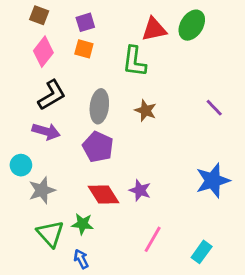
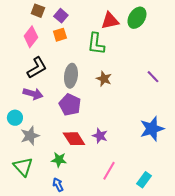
brown square: (39, 15) -> (38, 11), moved
purple square: (85, 22) -> (61, 16), turned -32
orange square: (84, 49) -> (60, 35), turned -32
green triangle: (50, 234) -> (23, 167), moved

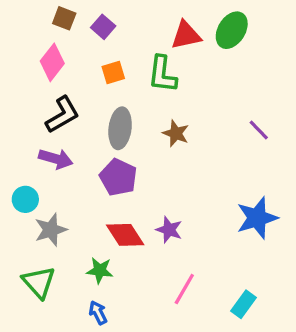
orange square: (60, 35) -> (113, 72), moved

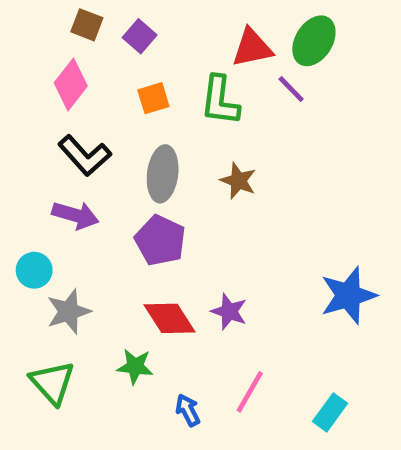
black L-shape: (63, 115) -> (85, 156), turned 78
purple line: (259, 130) -> (291, 89), moved
blue arrow: (98, 313) -> (188, 410), moved

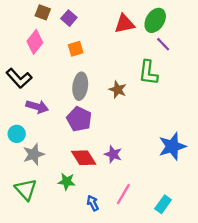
purple line: (291, 89) -> (163, 44), moved
green L-shape: (220, 100) -> (148, 73), moved
black L-shape: (85, 156) -> (19, 78), moved

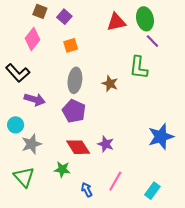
green ellipse: (155, 20) -> (145, 19), turned -45

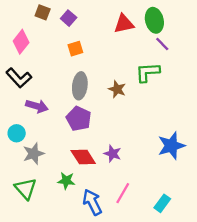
pink diamond: (33, 39) -> (21, 42), moved
green L-shape: (139, 68) -> (148, 72), turned 80
blue arrow: (87, 190) -> (92, 202), size x1.6

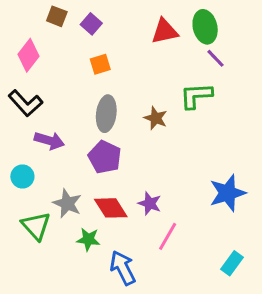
gray star: (34, 154) -> (67, 203), moved, turned -30
green triangle: (26, 189) -> (36, 226), moved
pink line: (123, 193) -> (168, 236), moved
cyan rectangle: (162, 203) -> (232, 263), moved

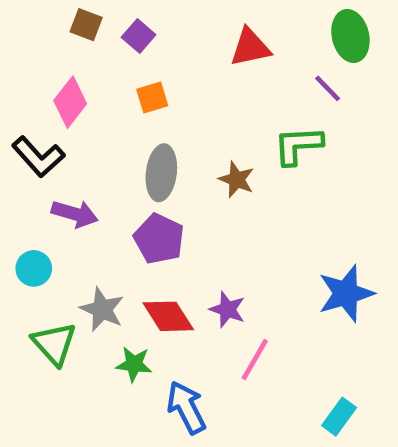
green ellipse: (205, 27) -> (350, 36), moved
pink diamond: (28, 55) -> (70, 102), moved
cyan rectangle: (232, 263) -> (339, 417), moved

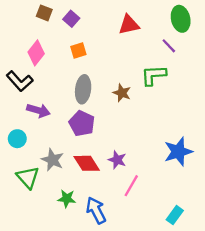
green star: (134, 364) -> (67, 199), moved

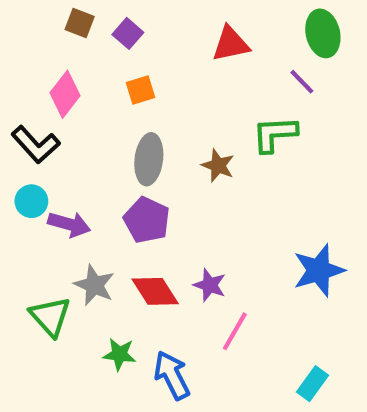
purple arrow: (38, 110) -> (69, 224), moved
cyan circle: (17, 139) -> (31, 201), moved

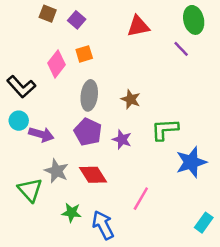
pink diamond: (65, 94) -> (56, 64), moved
green L-shape: (275, 134) -> (165, 129), moved
purple star: (210, 285) -> (122, 139), moved
cyan rectangle: (312, 384) -> (204, 223), moved

